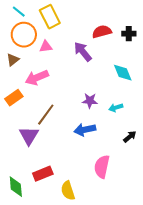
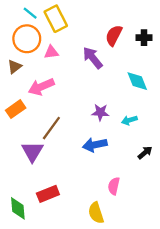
cyan line: (19, 12) -> (30, 13), moved
red semicircle: (102, 32) -> (114, 35), turned -48
pink semicircle: (102, 167) -> (114, 186), size x0.7
yellow semicircle: (68, 191) -> (96, 213), moved

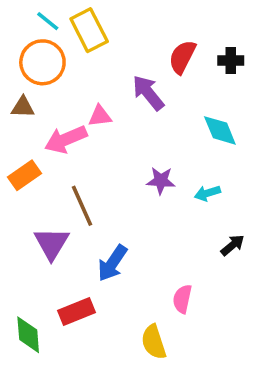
pink triangle: (51, 52) -> (100, 116), moved
brown triangle: (15, 67) -> (23, 107), turned 40
brown line: (51, 128) -> (82, 206), turned -60
blue arrow: (95, 145) -> (112, 263), moved, turned -45

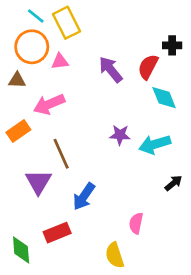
red semicircle: (182, 57) -> (148, 67), moved
pink triangle: (100, 116) -> (60, 61), moved
cyan arrow: (207, 193) -> (155, 144), size x1.6

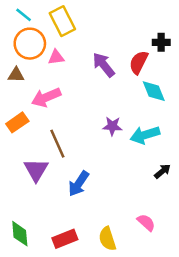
cyan line: (36, 16) -> (24, 15), moved
pink semicircle: (136, 223) -> (146, 222), moved, turned 120
red rectangle: (57, 233) -> (65, 239), moved

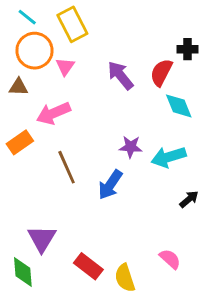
pink triangle: (56, 57) -> (65, 67), turned -48
purple triangle: (36, 170) -> (42, 239), moved
blue arrow: (79, 184) -> (110, 185), moved
red rectangle: (65, 239) -> (88, 266), moved, turned 60

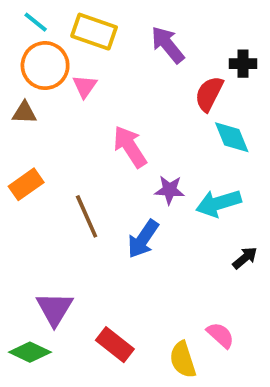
yellow rectangle: (72, 24) -> (94, 32), turned -44
purple arrow: (120, 75) -> (168, 45), moved
pink arrow: (53, 113) -> (130, 147), moved, turned 80
green diamond: (23, 272) -> (30, 352), turned -60
yellow semicircle: (125, 278) -> (183, 360), moved

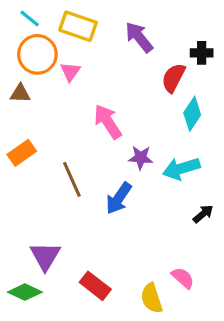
cyan diamond: (232, 137) -> (192, 114), turned 56

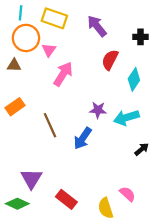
cyan line: (30, 18) -> (21, 13), turned 56
red semicircle: (173, 78) -> (110, 60), moved
pink arrow: (108, 122) -> (63, 74), moved, turned 65

